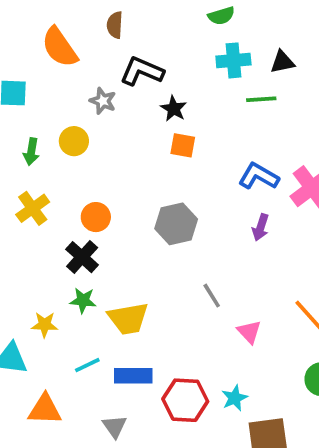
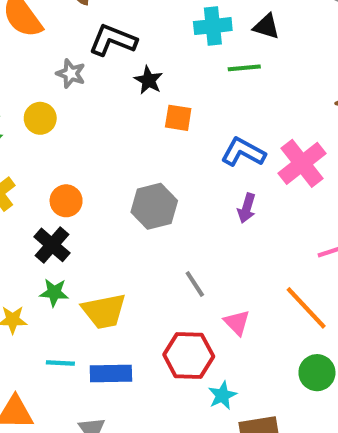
black triangle: (282, 62) -> (266, 26), turned 30
orange square: (183, 145) -> (178, 118), moved
cyan line: (87, 365) -> (60, 363), turned 30
red hexagon: (185, 400) -> (189, 355), moved

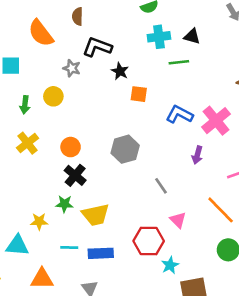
purple arrow: (247, 208) -> (197, 155), moved
black cross: (52, 245) -> (75, 175), moved
gray line: (195, 284) -> (161, 186), moved

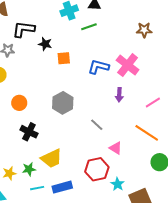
orange circle: (71, 147) -> (19, 103), moved
green star: (64, 204) -> (29, 169), moved

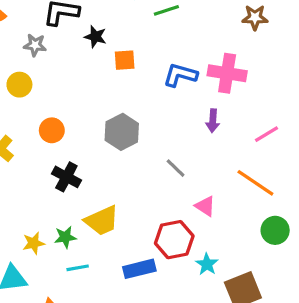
pink cross: (128, 65) -> (227, 73), turned -30
blue rectangle: (62, 187) -> (139, 269), moved

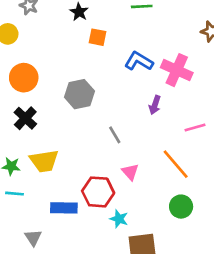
orange circle: (52, 130) -> (24, 78), size x1.4
cyan star: (207, 264) -> (119, 219), turned -30

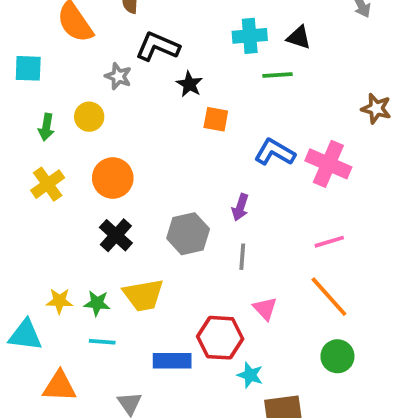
gray hexagon: (79, 94) -> (188, 234), moved
purple arrow: (155, 105) -> (240, 207), moved
pink line: (195, 128) -> (329, 242), moved
gray line: (115, 135) -> (242, 257), turned 36

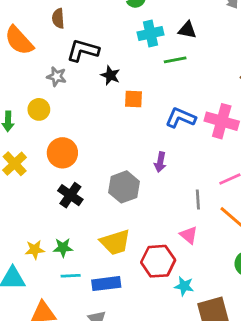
gray line: (242, 257) -> (198, 200), moved
yellow trapezoid: (143, 295) -> (115, 242), moved
blue rectangle: (172, 361) -> (106, 284), moved

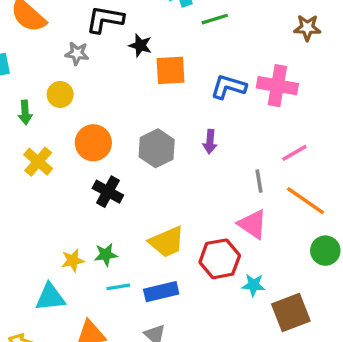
orange square: (133, 99) -> (171, 70), size x1.4
gray hexagon: (124, 187) -> (157, 148), moved
pink triangle: (189, 235) -> (253, 224), size x1.4

